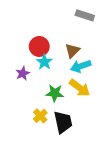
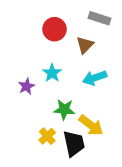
red circle: (39, 46) -> (55, 29), moved
brown triangle: (72, 51) -> (85, 45), moved
yellow arrow: (80, 88) -> (91, 125), moved

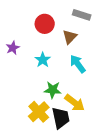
cyan arrow: (95, 78) -> (78, 64), turned 72
purple star: (27, 86) -> (13, 48), moved
yellow cross: (47, 136) -> (39, 112), size x1.5

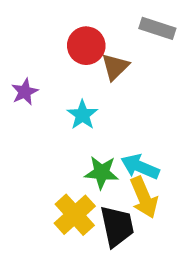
brown triangle: (70, 37) -> (115, 67), moved
cyan arrow: (78, 64) -> (140, 167), moved, turned -30
yellow arrow: (75, 103) -> (144, 197), turned 30

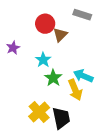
cyan arrow: (140, 167) -> (83, 76), moved
green star: (102, 172) -> (53, 78), moved, turned 30
yellow arrow: (144, 197) -> (75, 90), moved

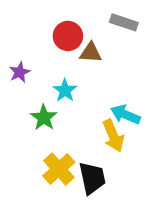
brown triangle: (60, 35) -> (91, 53), turned 49
green star: (53, 78) -> (44, 118), moved

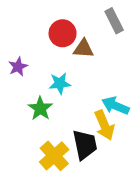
gray rectangle: (124, 22) -> (114, 21), turned 45
cyan star: (65, 90) -> (60, 83), turned 30
black trapezoid: (92, 178) -> (85, 145), moved

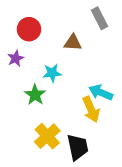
red circle: (63, 33) -> (29, 29), moved
black trapezoid: (85, 145) -> (78, 147), moved

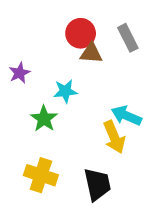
gray rectangle: (99, 18) -> (128, 38), moved
red circle: (29, 29) -> (81, 33), moved
yellow cross: (47, 136) -> (41, 175), moved, turned -30

